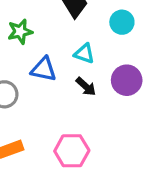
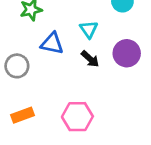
cyan triangle: (84, 54) -> (89, 29), turned 36

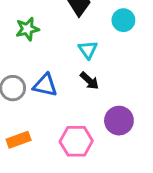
blue triangle: (52, 43) -> (45, 85), moved
purple circle: (127, 53) -> (119, 121), moved

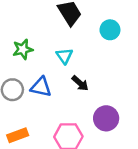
green star: (27, 29) -> (23, 49), moved
cyan triangle: (88, 50) -> (64, 56), moved

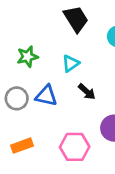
cyan triangle: (64, 56) -> (71, 63), turned 30

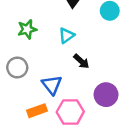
blue triangle: (46, 96) -> (52, 85), moved, turned 40
orange rectangle: (22, 146) -> (37, 111), moved

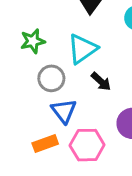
cyan triangle: (67, 35) -> (82, 49), size x1.5
gray circle: (17, 68) -> (51, 78), moved

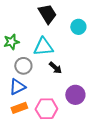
cyan triangle: (82, 49) -> (43, 47), turned 30
blue triangle: (64, 111) -> (17, 87), moved, turned 42

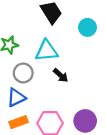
purple circle: (75, 95) -> (85, 121), moved

